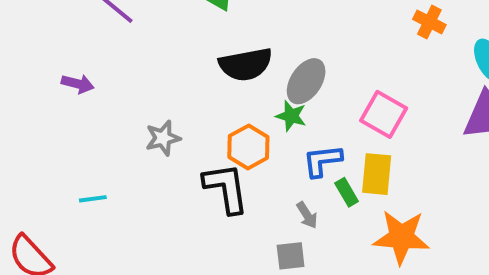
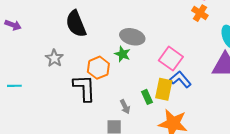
black semicircle: (246, 64) -> (76, 24), moved, turned 72
gray ellipse: (306, 81) -> (132, 37), turned 65
gray star: (163, 138) -> (54, 58), turned -30
blue L-shape: (322, 161) -> (180, 79), moved, turned 50

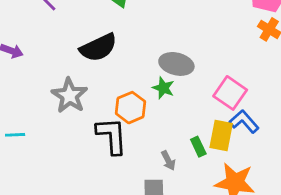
black semicircle: (76, 24) -> (98, 48), turned -92
gray star: (54, 58) -> (69, 96), size x1.4

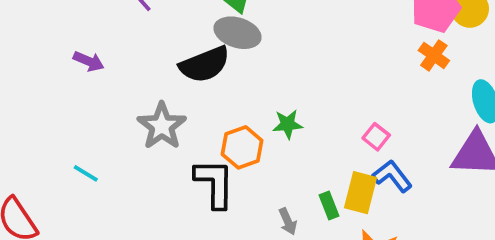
gray ellipse: (176, 64) -> (238, 33), moved
green star: (163, 88) -> (288, 124), turned -30
pink square: (230, 93) -> (376, 137), size x0.6
cyan line: (15, 135) -> (86, 173), turned 30

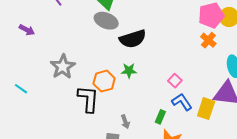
black semicircle: (205, 64) -> (133, 39), moved
yellow rectangle: (360, 193) -> (206, 109), moved
green rectangle: (329, 205) -> (160, 117), moved, turned 40

